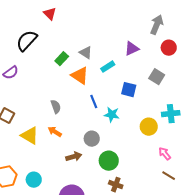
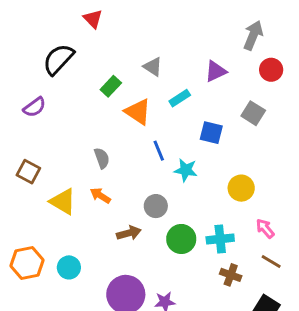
gray triangle: (86, 53) -> (153, 67), moved
cyan cross: (171, 114) -> (220, 239), moved
brown cross: (116, 185) -> (231, 275), moved

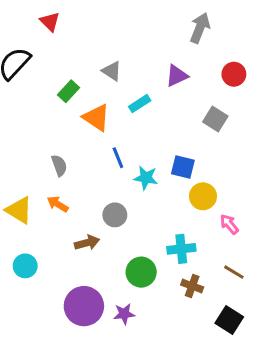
gray arrow: (253, 35) -> (200, 28), moved
blue square: (211, 133) -> (183, 167), moved
pink arrow: (265, 229) -> (229, 224), moved
green circle: (181, 239) -> (141, 272), moved
cyan circle: (69, 267) -> (25, 266), moved

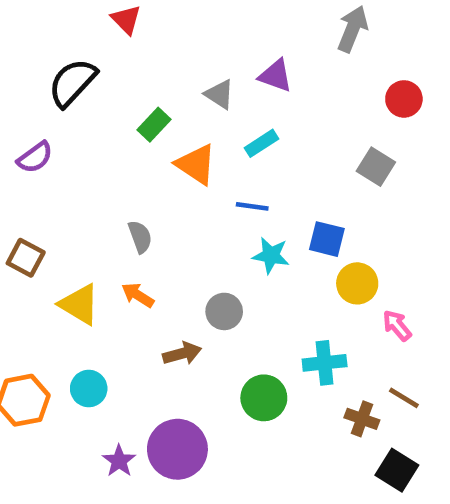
purple triangle: (177, 76) -> (276, 76), moved, turned 45
blue line: (118, 158) -> (252, 206), moved, turned -60
brown cross: (192, 286) -> (362, 419), moved
purple star: (124, 314) -> (119, 461), moved, turned -30

